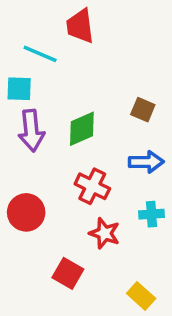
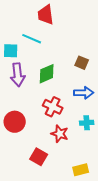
cyan line: (40, 54) -> (32, 39), moved
yellow rectangle: (141, 296) -> (81, 170), turned -56

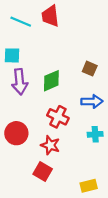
cyan line: (32, 39) -> (21, 22), moved
red star: (60, 134) -> (50, 145), moved

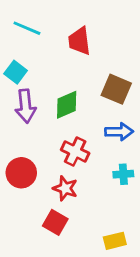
red trapezoid: (50, 16) -> (79, 41), moved
cyan square: (12, 55) -> (16, 72), turned 35
brown square: (90, 69) -> (116, 89), size x1.5

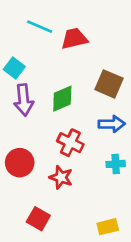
cyan line: (27, 28) -> (40, 27), moved
red trapezoid: (79, 41) -> (74, 39), turned 84
red square: (55, 222) -> (38, 219), moved

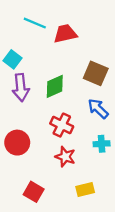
blue arrow: (112, 124) -> (98, 109), turned -135
red star: (61, 177) -> (65, 157), moved
yellow rectangle: (108, 227) -> (85, 189), moved

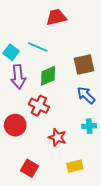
cyan line: (35, 23) -> (38, 47), moved
red trapezoid: (65, 34) -> (56, 17), moved
brown square: (96, 73) -> (84, 64), turned -35
red cross: (62, 125) -> (39, 106), moved

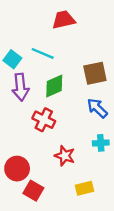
red circle: (15, 125) -> (17, 169), moved

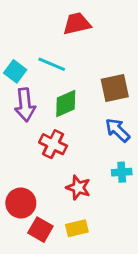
yellow rectangle: (84, 188) -> (77, 228), moved

